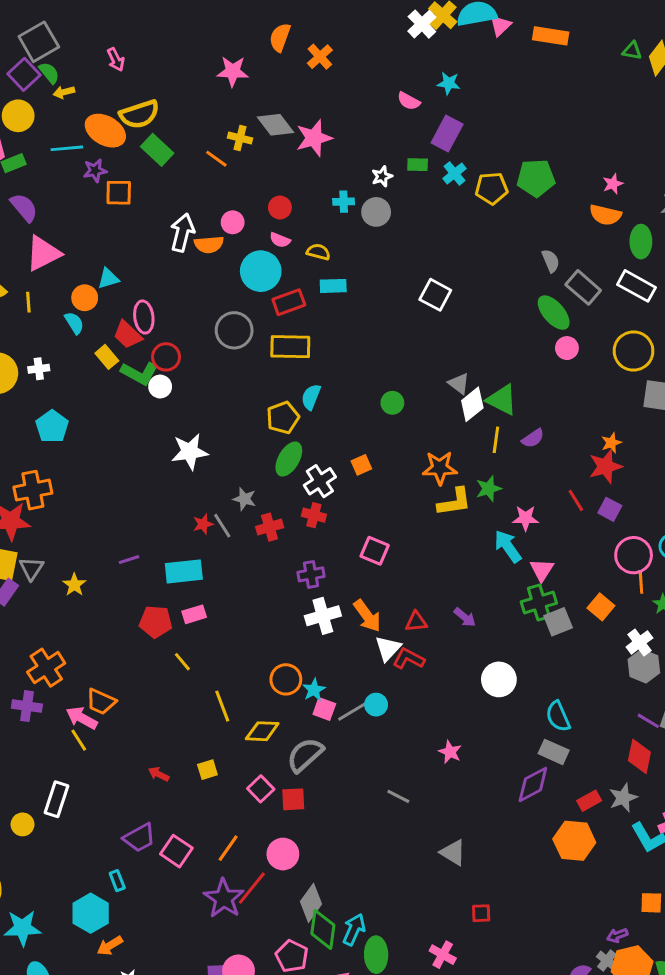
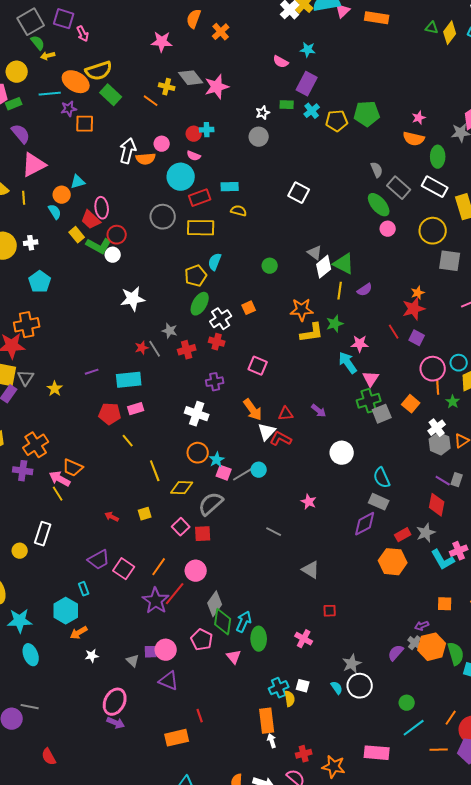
purple square: (24, 74) -> (64, 19), moved, turned -30
cyan cross: (344, 202) -> (207, 130), moved
yellow semicircle: (318, 252) -> (239, 211), moved
white cross: (323, 616) -> (197, 414), moved, turned 35

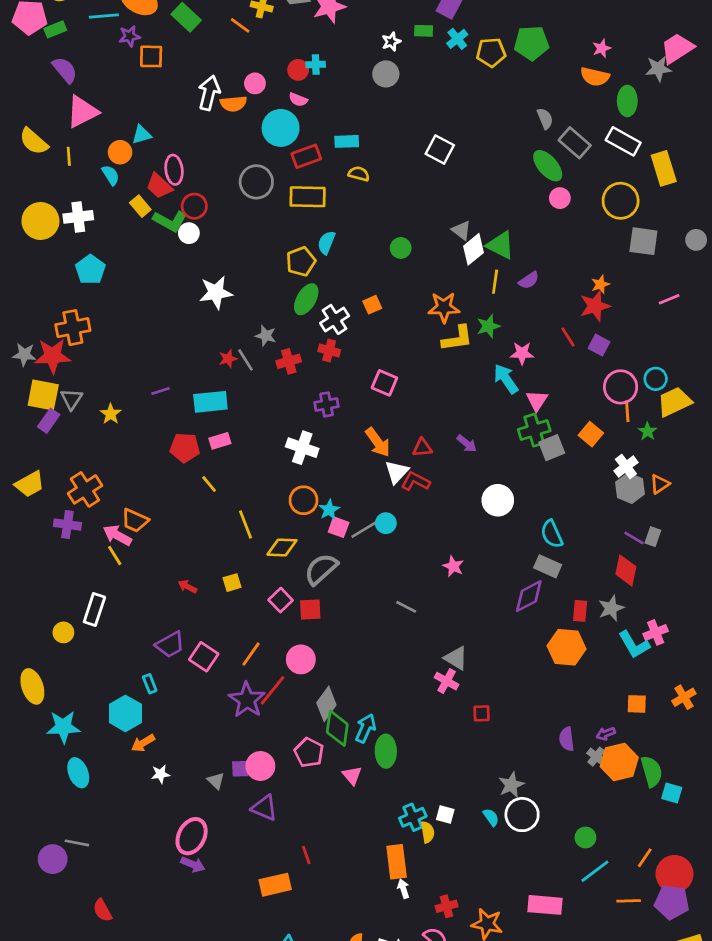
white cross: (31, 243) -> (78, 217), size x1.5
red rectangle: (403, 535) -> (580, 611), turned -56
pink cross: (304, 639) -> (447, 681), moved
purple semicircle: (396, 653) -> (567, 739), moved, turned -48

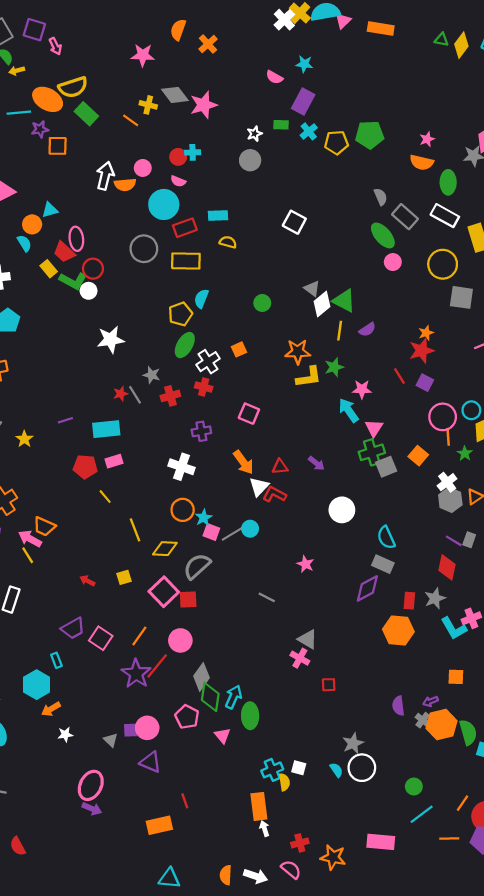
pink square: (281, 600) -> (164, 592), size x1.5

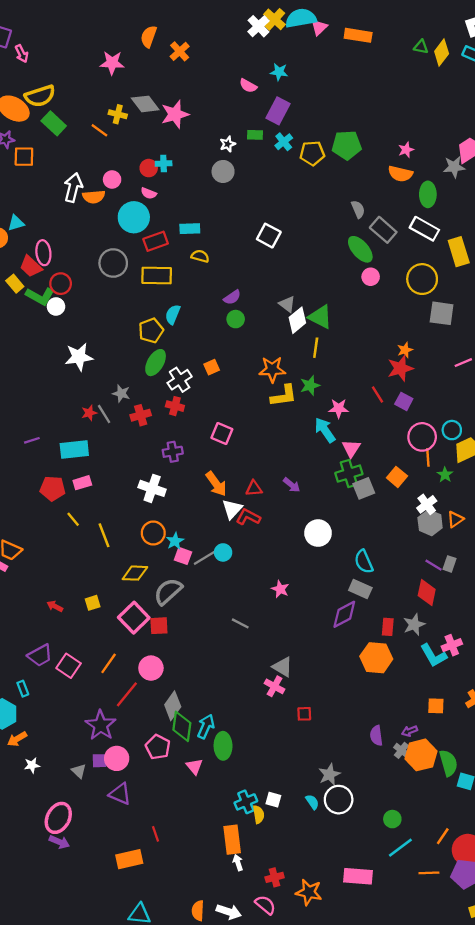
purple semicircle: (367, 330) -> (232, 297), moved
yellow line: (135, 530) -> (104, 535), moved
purple star: (136, 674) -> (101, 725), moved

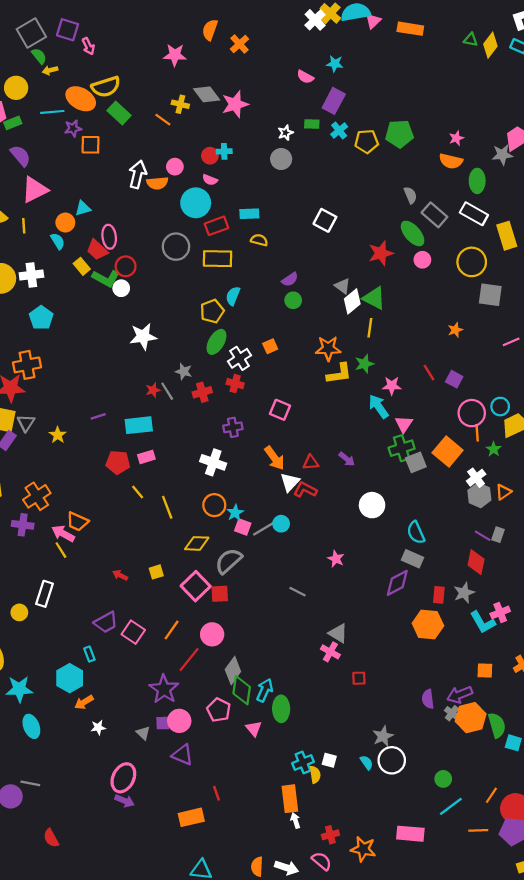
red star: (400, 368) -> (381, 253), moved
orange square: (397, 477) -> (448, 451), size x1.5
purple arrow: (410, 731) -> (460, 695), size x1.6

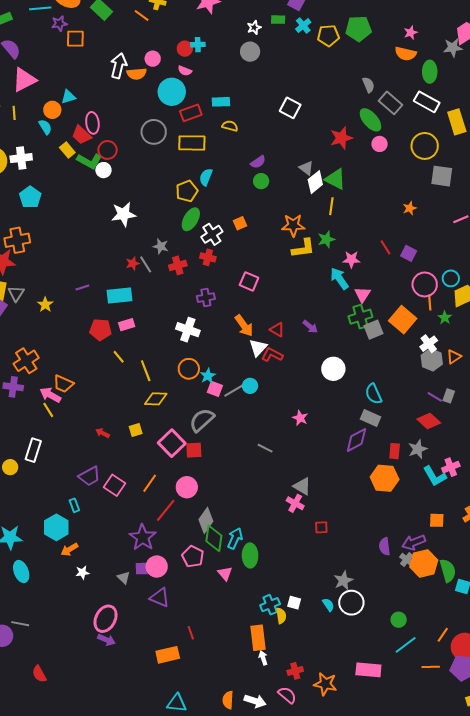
red triangle: (311, 462) -> (277, 330), turned 35
yellow diamond: (197, 543) -> (156, 399), moved
red diamond: (476, 562) -> (429, 421), turned -60

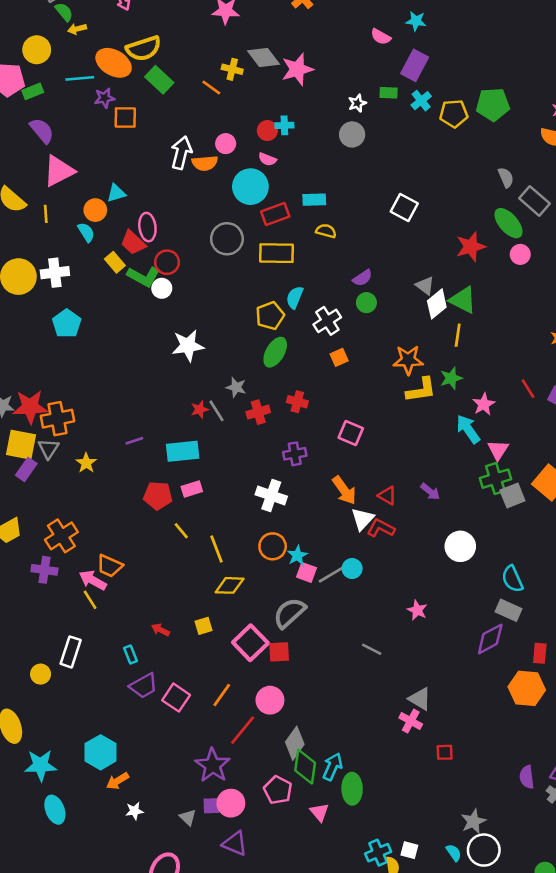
white cross: (212, 234) -> (327, 321), moved
orange cross: (17, 240) -> (58, 419), moved
pink star: (351, 259) -> (484, 404), turned -30
cyan rectangle: (74, 505) -> (131, 655), moved

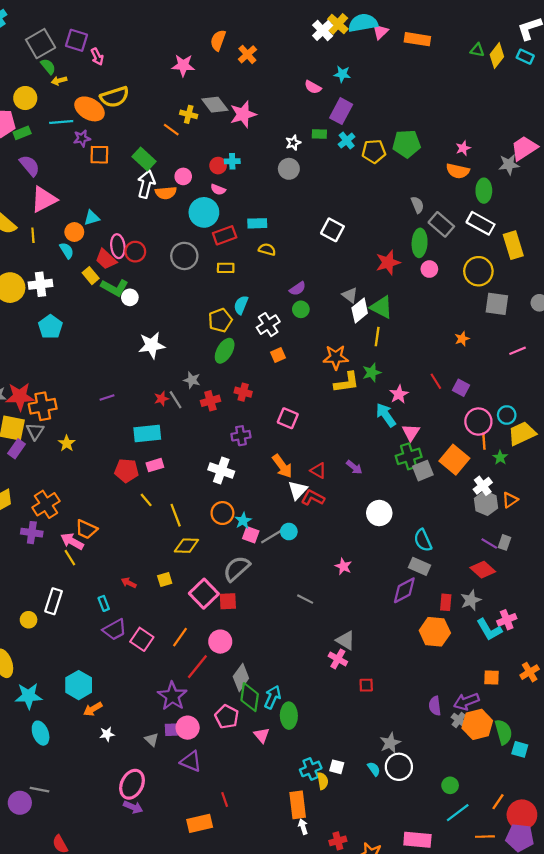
green rectangle: (159, 80) -> (144, 159), moved
green ellipse: (508, 223) -> (420, 243), turned 44
yellow rectangle: (276, 253) -> (226, 268), size x0.6
red circle: (167, 262) -> (135, 252), moved
purple line: (134, 441) -> (107, 398), moved

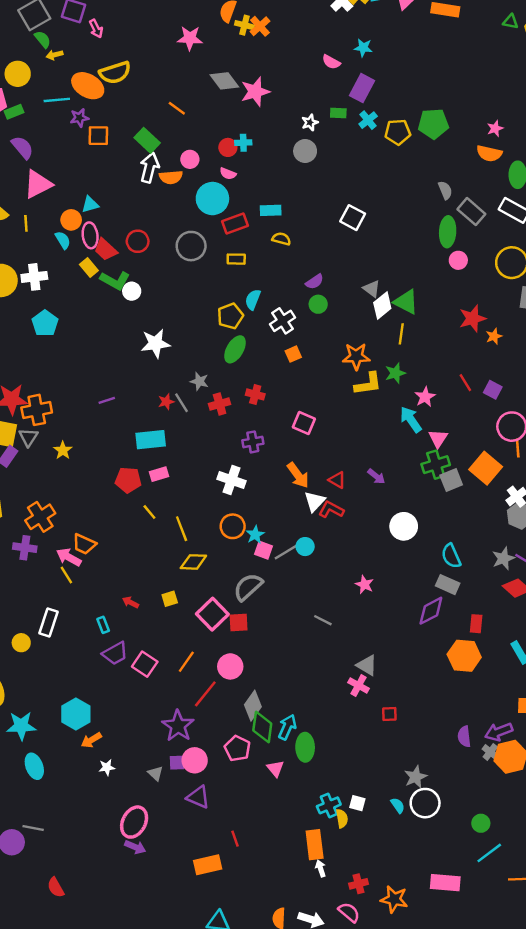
yellow cross: (189, 114) -> (245, 25), moved
pink ellipse: (118, 246) -> (90, 235), moved
red star: (388, 262) -> (473, 318), moved
gray star: (471, 600) -> (503, 558), moved

